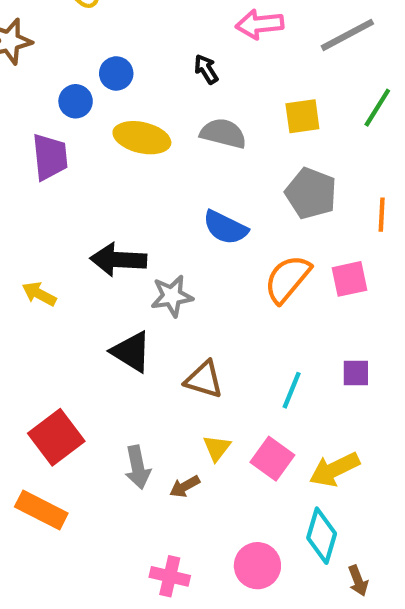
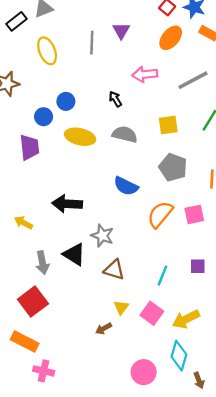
gray star: (172, 296) -> (102, 236), moved, turned 30
gray arrow: (138, 467) -> (42, 263), moved
pink cross: (170, 576) -> (44, 371), moved

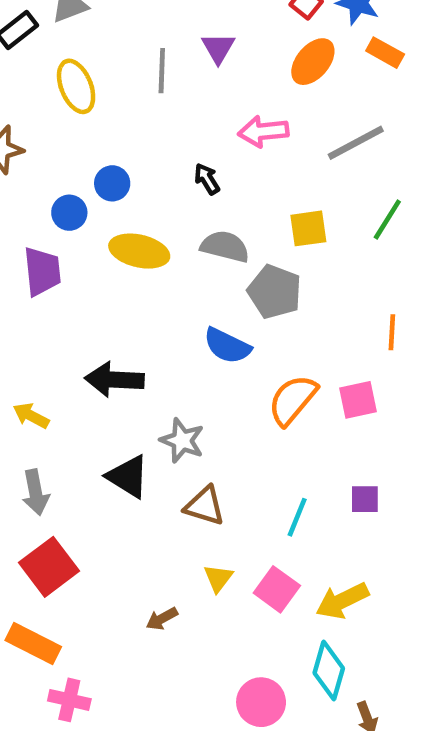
gray pentagon: (173, 167) -> (275, 292), moved
gray arrow: (42, 263) -> (35, 492), moved
brown arrow: (104, 329) -> (162, 619), moved

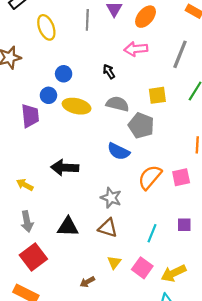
orange ellipse: (313, 62) -> (146, 17), moved
gray line: (356, 143) -> (180, 54), turned -40
blue circle: (69, 213) -> (48, 95), moved
gray star: (182, 440) -> (111, 198), moved
black triangle: (128, 477) -> (68, 227), moved, turned -30

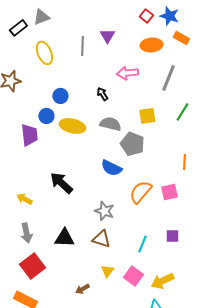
orange ellipse: (146, 17) -> (151, 45), moved, turned 45
black arrow: (65, 168) -> (61, 183), turned 40

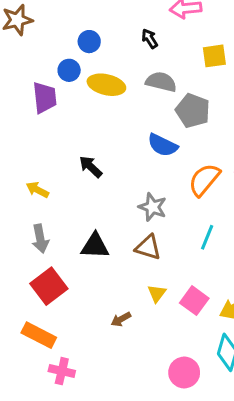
yellow square: (147, 116) -> (214, 56), moved
black arrow: (61, 183) -> (91, 167), size x0.7
cyan line: (142, 244) -> (207, 237), moved

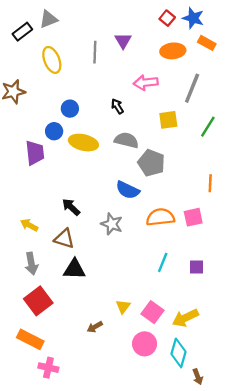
orange semicircle: (204, 180) -> (160, 217), turned 44
gray star: (153, 207) -> (112, 224), moved
brown triangle: (148, 247) -> (64, 239), moved
pink circle: (184, 373) -> (145, 344), moved

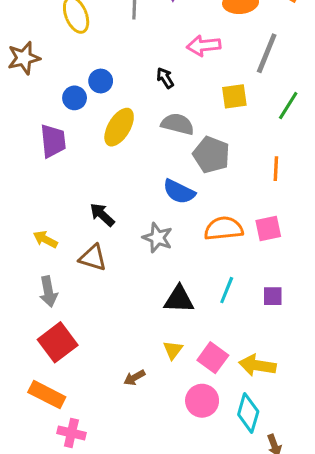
blue circle: (54, 131) -> (75, 98), moved
yellow ellipse: (83, 143) -> (119, 127), turned -72
orange line: (210, 183) -> (276, 169), moved
black triangle: (74, 269) -> (179, 299), moved
yellow arrow: (185, 318) -> (257, 365), turned 35

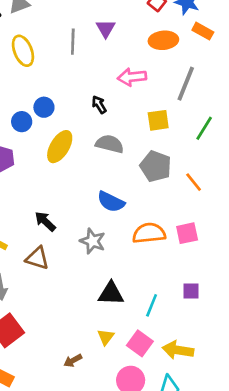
gray pentagon: (211, 155) -> (156, 166), moved
orange line: (276, 169) -> (194, 182), turned -42
cyan line: (227, 290) -> (152, 305), moved

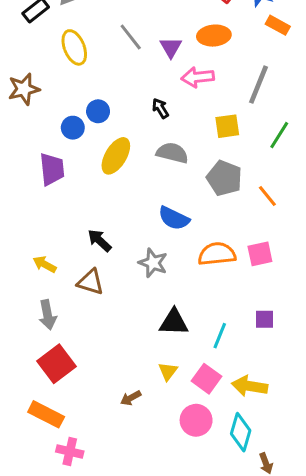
purple triangle: (106, 28) -> (171, 47), moved
orange ellipse: (163, 40) -> (214, 36), moved
gray line: (73, 42) -> (131, 37), turned -40

